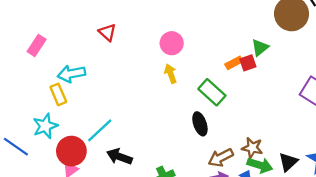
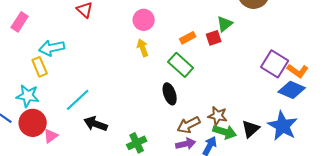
orange rectangle: (234, 63) -> (188, 38), moved
cyan star: (45, 126) -> (28, 96), turned 30
red circle: (71, 151) -> (33, 123), moved

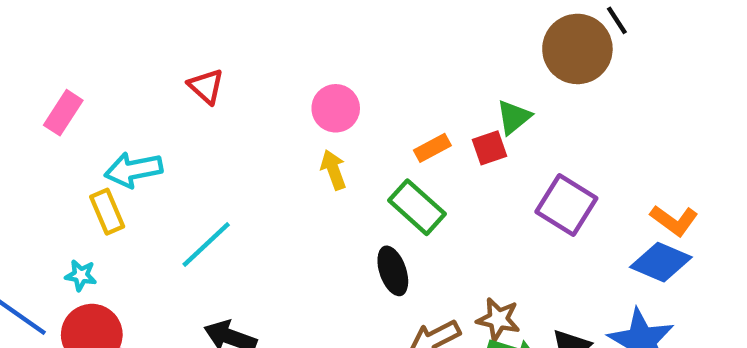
purple square: (275, 64) -> (566, 205), moved
cyan star: (28, 96) -> (81, 275), size x0.6
cyan line: (78, 100) -> (206, 245), moved

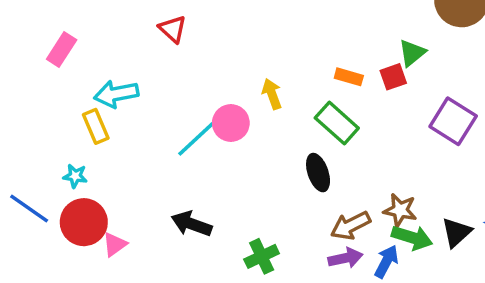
pink circle: (336, 108) -> (231, 123), moved
orange rectangle: (432, 148) -> (349, 77), turned 44
cyan line: (206, 245) -> (197, 138), moved

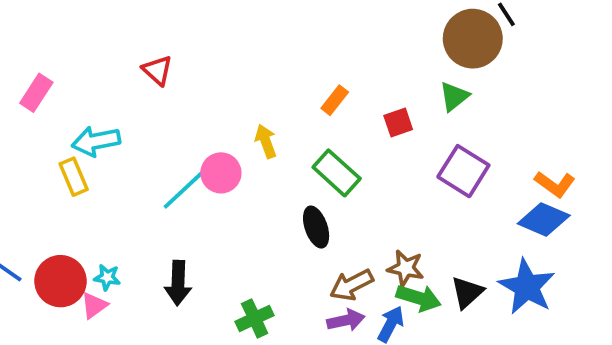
green triangle: (412, 53) -> (454, 96), moved
orange rectangle: (349, 77) -> (335, 100), moved, turned -68
cyan star: (75, 176) -> (107, 277), moved
black arrow: (191, 224) -> (178, 283), turned -108

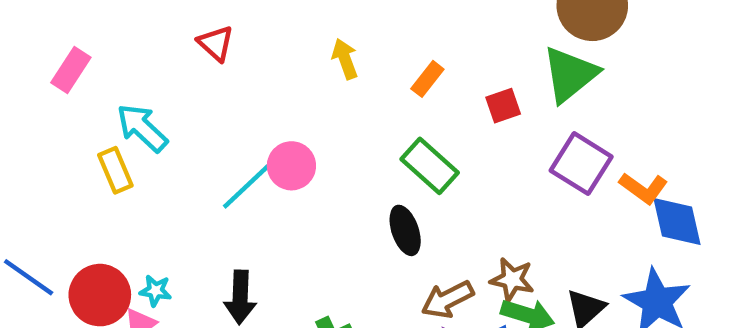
green triangle: (454, 96) -> (570, 74), size x1.6
cyan arrow: (96, 141) -> (142, 128), turned 54
yellow arrow: (266, 141) -> (345, 59), moved
orange L-shape: (555, 184) -> (644, 188), moved
blue diamond: (544, 220) -> (677, 222), turned 54

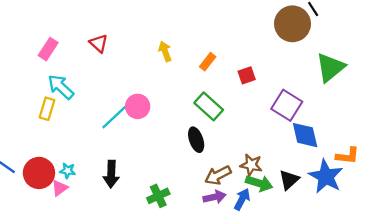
pink rectangle: (71, 70) -> (48, 49), moved
green triangle: (570, 74) -> (330, 67), moved
yellow rectangle: (115, 170) -> (47, 109), turned 40
orange L-shape: (644, 188) -> (348, 156), moved, turned -30
blue diamond: (677, 222) -> (305, 135), moved

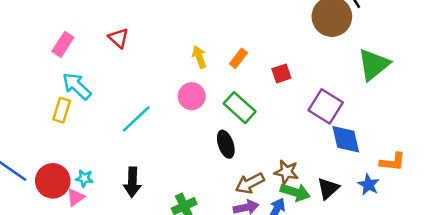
yellow arrow: (165, 51) -> (199, 57), moved
pink circle: (138, 106) -> (192, 96), moved
blue star: (326, 176) -> (368, 185), size x0.6

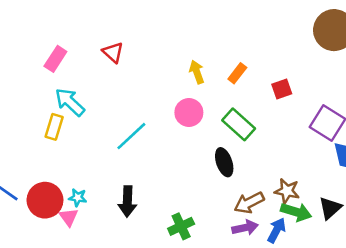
pink triangle: (75, 197) -> (69, 217), turned -30

